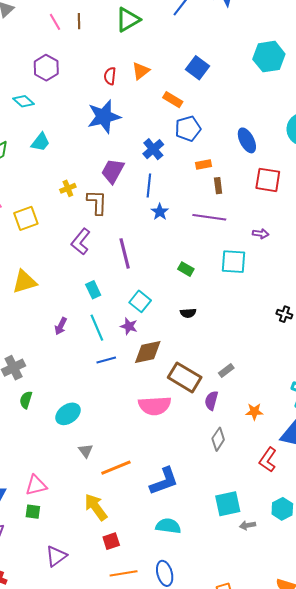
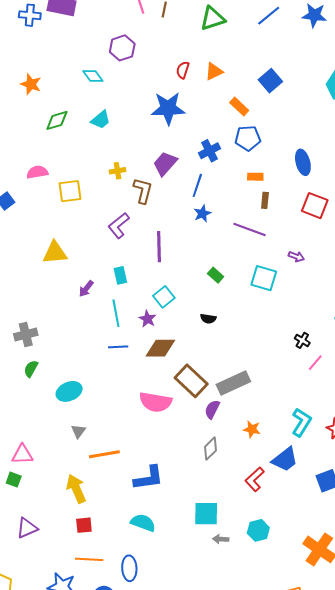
purple arrow: (61, 326) -> (86, 289), moved
gray rectangle: (226, 370) -> (233, 383), size x2.0

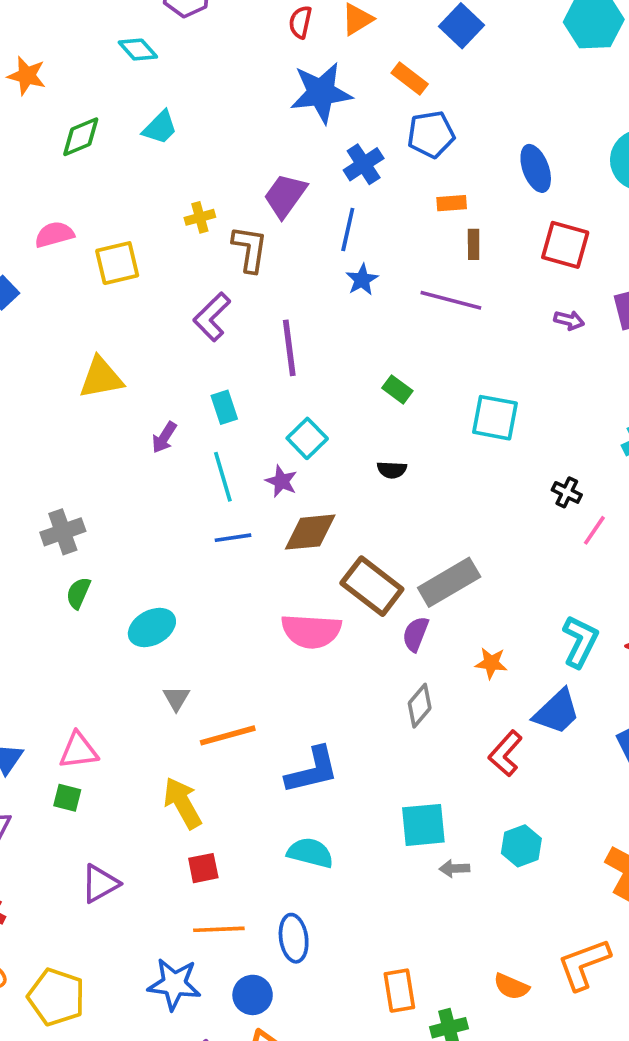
blue star: (168, 108) -> (321, 93), moved
purple arrow: (296, 257) -> (569, 320), moved
cyan square: (264, 278) -> (495, 418), moved

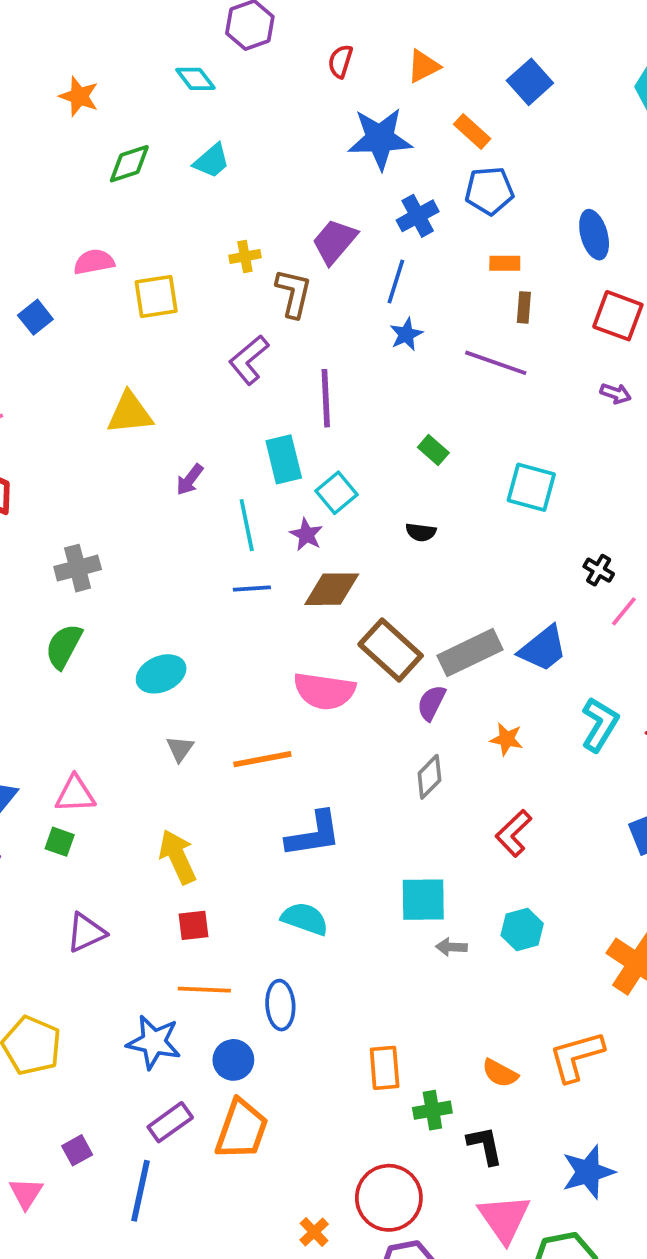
red semicircle: (300, 22) -> (340, 61), moved
cyan rectangle: (224, 407) -> (284, 459), moved, size x1.4
green semicircle: (78, 593) -> (64, 646), moved, size x1.4
blue trapezoid: (557, 712) -> (543, 649), moved
orange line: (228, 735) -> (262, 759), moved

